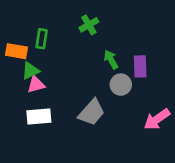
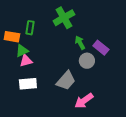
green cross: (89, 25) -> (64, 18), size x1.5
purple rectangle: (140, 66) -> (101, 48), turned -49
pink arrow: (157, 119) -> (84, 101), moved

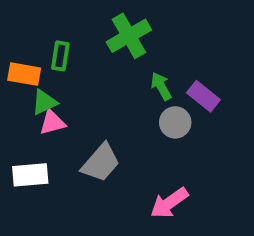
gray trapezoid: (66, 81) -> (101, 163), moved
white rectangle: (28, 84) -> (30, 175), moved

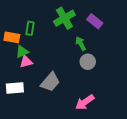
purple rectangle: (203, 96) -> (95, 21), moved

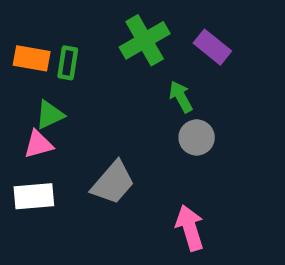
orange rectangle: (12, 37) -> (32, 58), moved
pink triangle: (26, 62) -> (38, 144), moved
pink arrow: (85, 102) -> (190, 228), turned 108

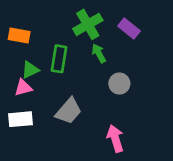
green rectangle: (68, 63) -> (59, 59), moved, size x1.4
green arrow: (181, 97) -> (99, 53), moved

